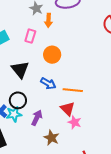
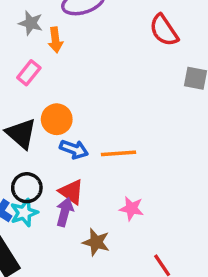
pink rectangle: (30, 36) -> (29, 73), turned 32
orange circle: (52, 55) -> (57, 119), moved
red triangle: (67, 109) -> (71, 192), moved

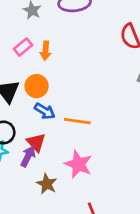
orange arrow: (55, 40) -> (45, 51), moved
pink star: (131, 208) -> (78, 164), size x1.5

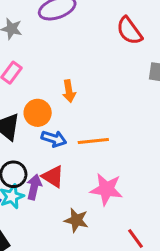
orange arrow: (45, 51) -> (69, 91), moved
purple arrow: (28, 156) -> (34, 187), moved

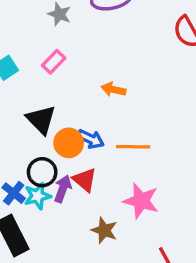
orange arrow: (69, 91) -> (113, 89), turned 105
orange circle: (38, 113) -> (69, 143), moved

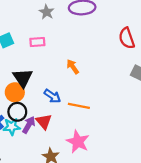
pink rectangle: (54, 62) -> (37, 42), turned 32
orange arrow: (113, 89) -> (73, 67), turned 32
orange circle: (69, 143) -> (15, 92), moved

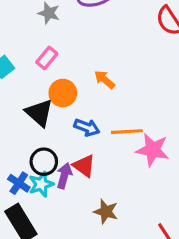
pink rectangle: (37, 42) -> (47, 58), turned -32
orange circle: (15, 92) -> (63, 93), moved
pink star: (78, 142) -> (153, 150), moved

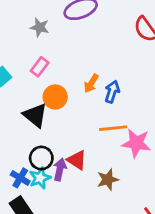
orange arrow: (105, 80) -> (91, 83), turned -96
blue arrow: (87, 127) -> (112, 92), moved, turned -90
brown star: (106, 212) -> (108, 180), moved, turned -30

